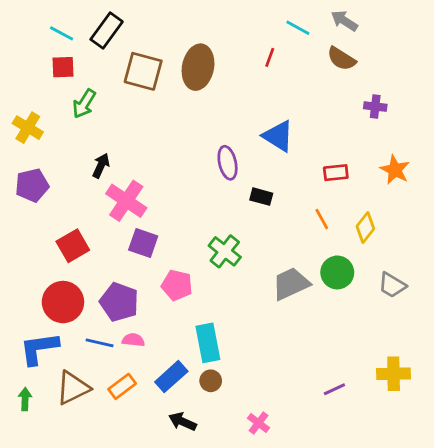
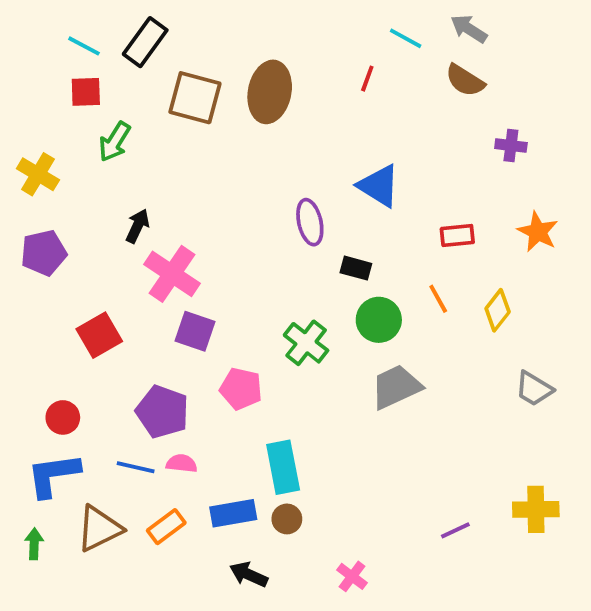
green circle: (337, 272) -> (379, 320), moved
red circle: (63, 302) -> (63, 417), moved, size x0.6
blue rectangle: (171, 377) -> (233, 513), turned 32

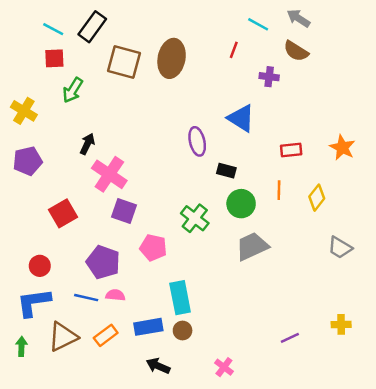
purple cross: (511, 146) -> (269, 77), moved
orange line: (438, 299) -> (279, 190), turned 30
yellow cross: (536, 509) -> (341, 324), size x0.7

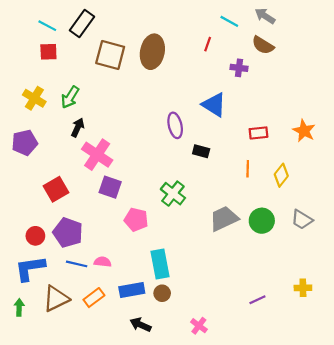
green arrow: (73, 90) -> (70, 97), moved
yellow cross: (24, 111) -> (34, 98), moved
green circle: (241, 204) -> (262, 221), moved
purple pentagon: (103, 262) -> (68, 233), moved

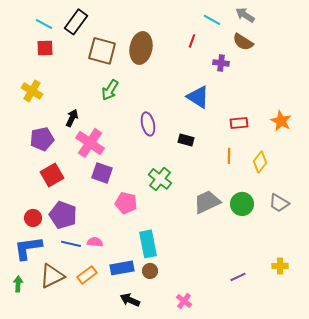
green arrow: (70, 97) -> (110, 90), moved
purple ellipse: (175, 125) -> (148, 124), moved
purple pentagon: (25, 143) -> (42, 139), moved

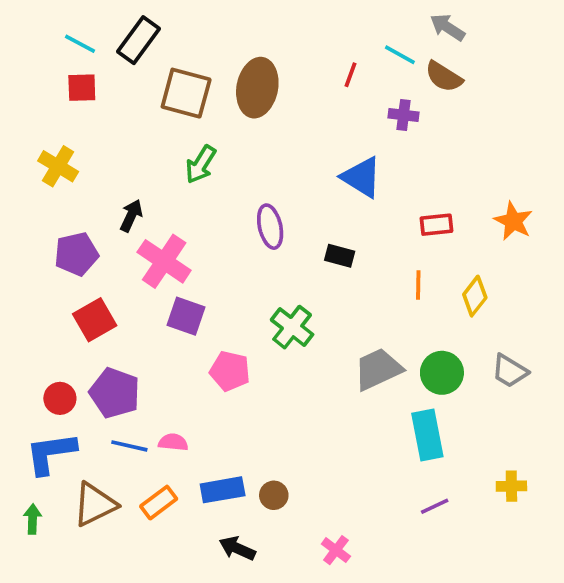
cyan line: (212, 20) -> (400, 55), moved
cyan rectangle: (148, 244) -> (427, 435), moved

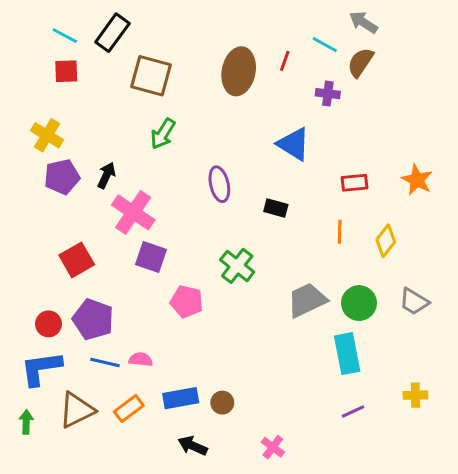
brown semicircle: (444, 77) -> (360, 62), turned 92
brown ellipse: (257, 88) -> (239, 71), moved
purple pentagon: (76, 254) -> (62, 177), moved

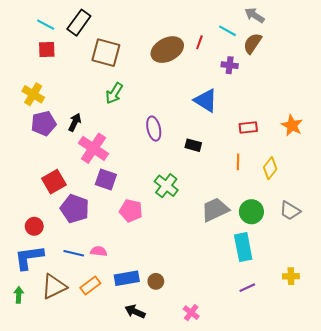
brown ellipse: (239, 71) -> (167, 50), turned 52
purple pentagon: (93, 319) -> (75, 209), moved

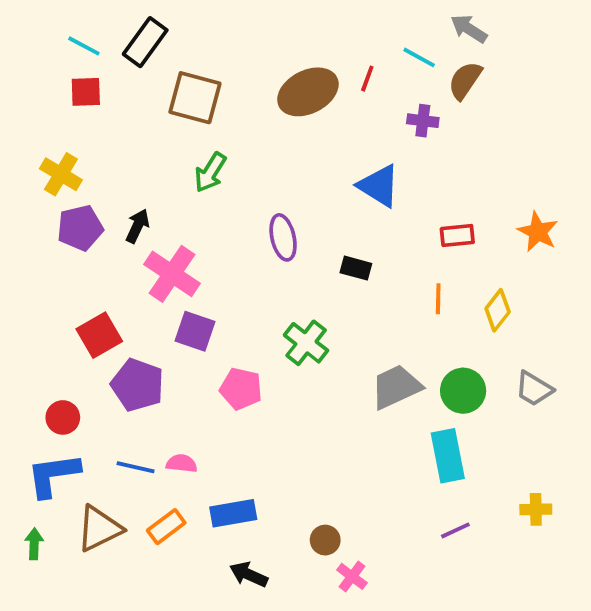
brown circle: (156, 281) -> (325, 540), moved

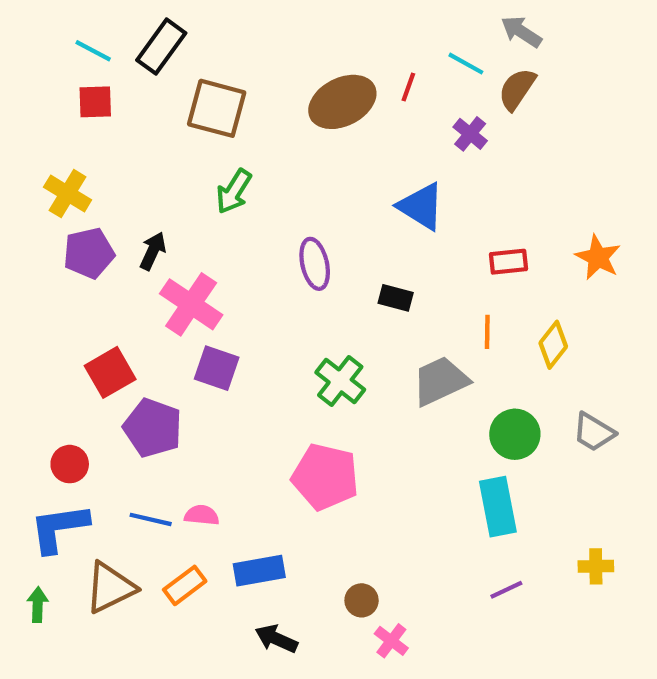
purple cross: (423, 121) -> (470, 134), turned 32
gray trapezoid: (396, 387) -> (440, 381), moved
pink pentagon: (241, 389) -> (325, 477), moved, size x1.4

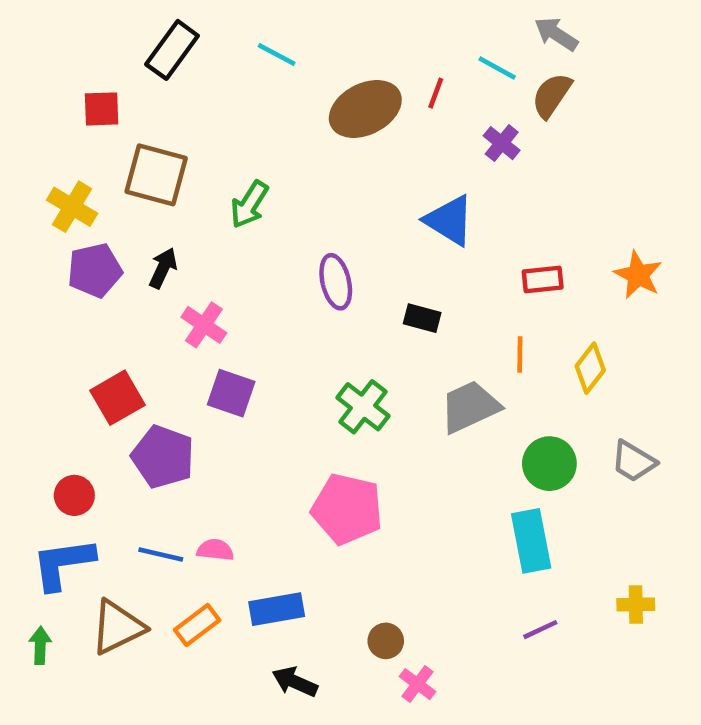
cyan line: (93, 51) -> (277, 54), moved
brown square: (217, 108) -> (156, 175), moved
pink cross: (191, 304) -> (204, 325), size x0.7

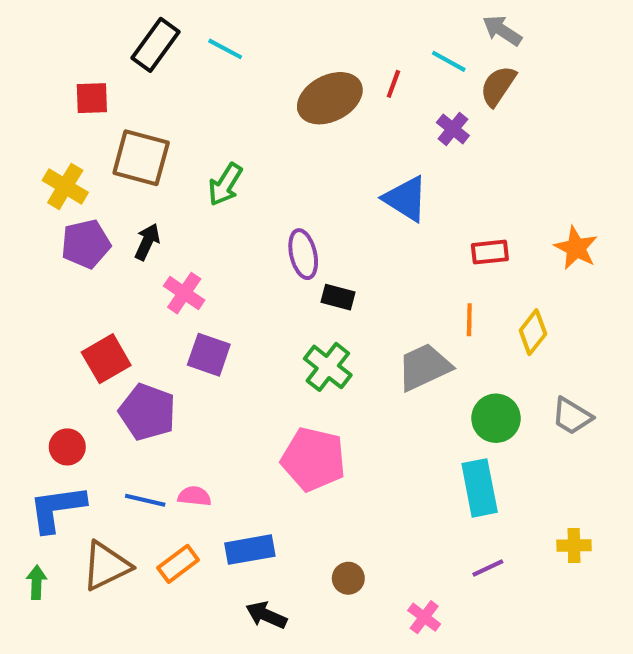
cyan line: (277, 54) -> (225, 49), moved
black rectangle: (422, 318) -> (338, 297), moved
pink cross: (418, 684) -> (424, 617), moved

